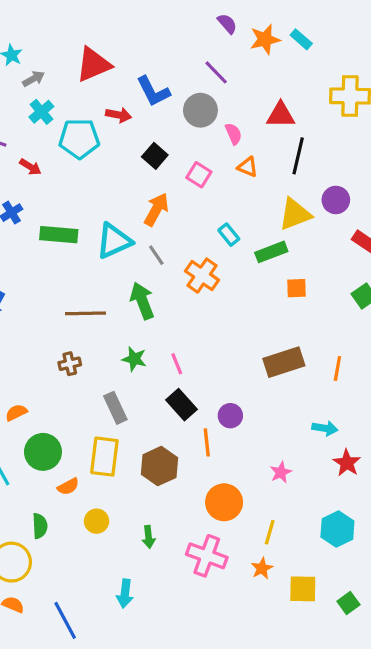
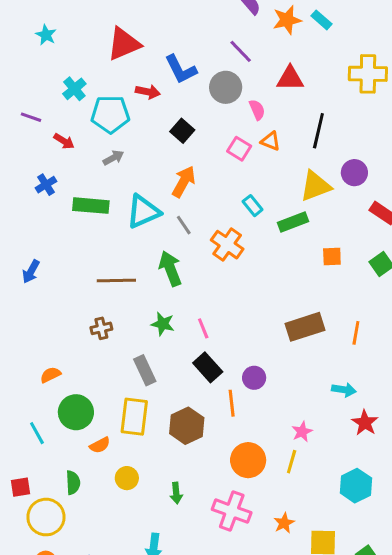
gray arrow: (34, 79) -> (113, 158), moved
red triangle: (281, 115) -> (290, 78), moved
pink square: (199, 175) -> (239, 149), moved
orange square: (296, 288) -> (332, 256), moved
yellow line: (270, 532) -> (292, 462), moved

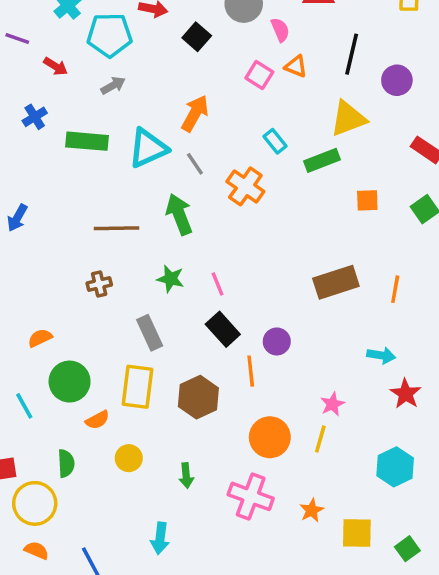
black square: (182, 131) -> (197, 37), moved
purple circle: (354, 173) -> (397, 80), moved

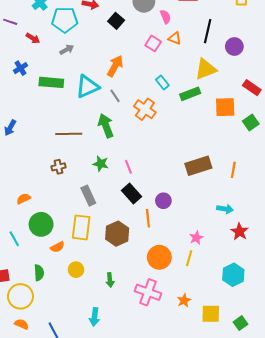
orange square: (367, 200) -> (225, 107), moved, size x1.5

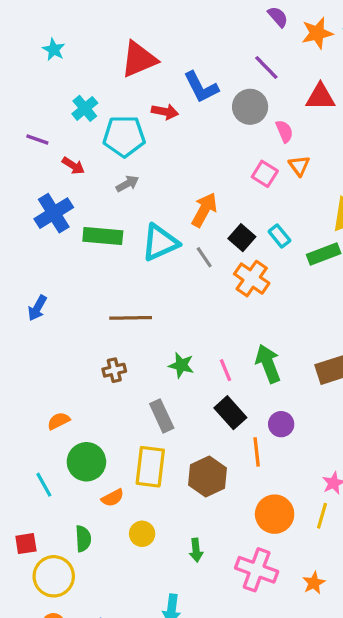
black square: (116, 21) -> (242, 238), moved
orange triangle: (175, 38) -> (299, 166), turned 32
blue cross: (20, 68) -> (54, 213), size x1.6
green arrow: (106, 126) -> (268, 364), moved

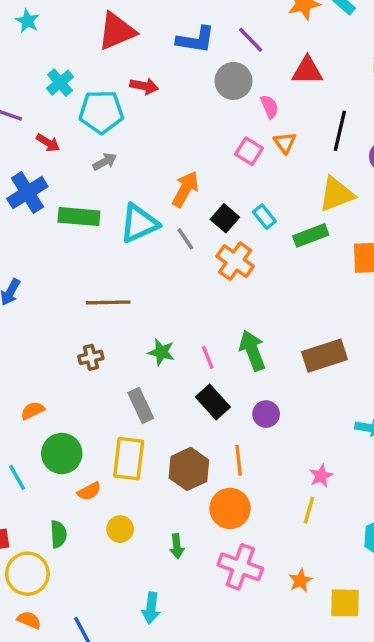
blue L-shape: (201, 87) -> (196, 40), moved, turned -54
orange line: (257, 452) -> (239, 460), moved
orange circle: (275, 514) -> (230, 508), moved

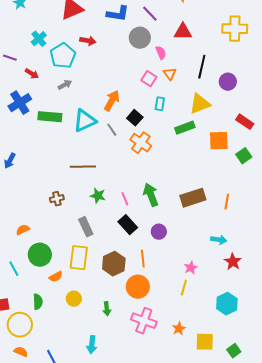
cyan pentagon: (101, 112) -> (63, 56), turned -30
cyan rectangle: (264, 217) -> (160, 104), moved, turned 48
brown line: (108, 302) -> (83, 167), moved

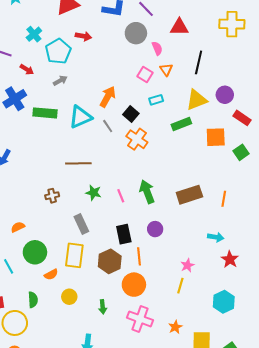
purple circle: (228, 82) -> (225, 95), moved
cyan rectangle: (160, 104) -> (156, 100), turned 64
black rectangle: (128, 225) -> (124, 234), moved, turned 30

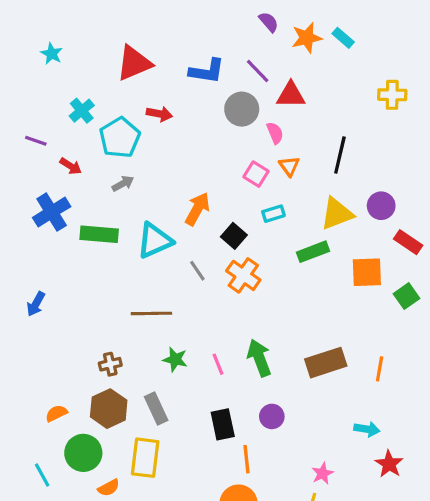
yellow cross: (232, 24) -> (392, 95), size x0.7
red triangle: (179, 27) -> (291, 95), moved
gray line: (108, 126) -> (197, 271), moved
brown hexagon: (110, 261) -> (109, 409), moved

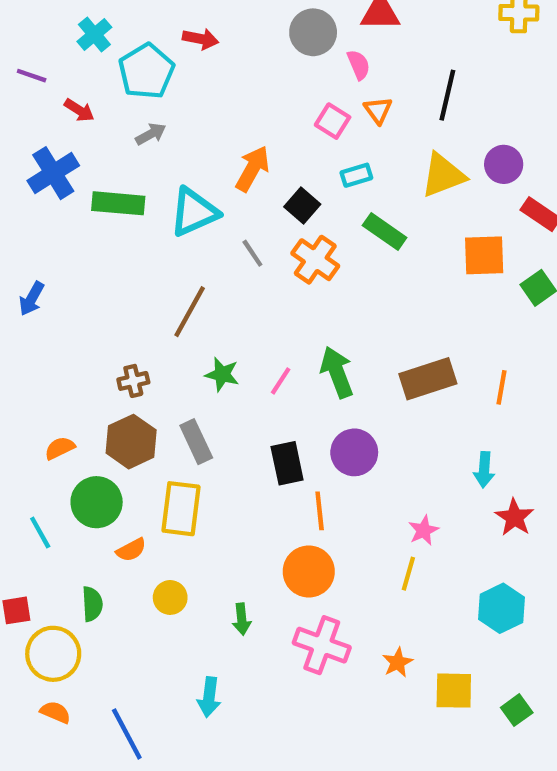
green rectangle: (313, 252) -> (385, 232), moved, turned 56
brown line: (151, 313) -> (190, 312), turned -60
pink line: (218, 364) -> (281, 381), turned 55
purple circle: (272, 416) -> (354, 452), size x1.4
cyan arrow: (367, 429) -> (484, 470), turned 85

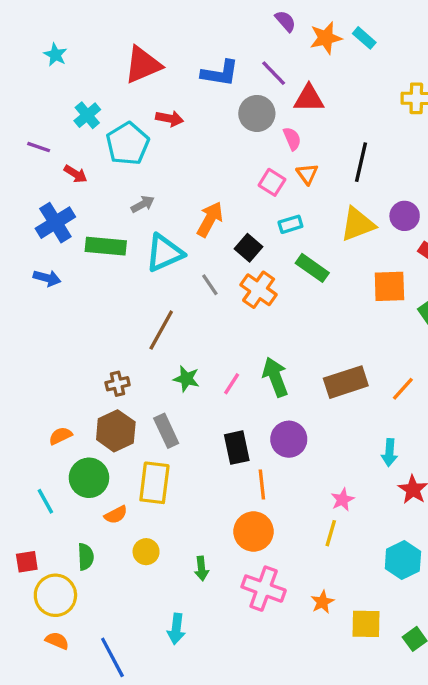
gray arrow: (151, 134) -> (143, 204), moved
blue arrow: (32, 299) -> (47, 278), moved, turned -104
orange line: (501, 387) -> (403, 389), turned 32

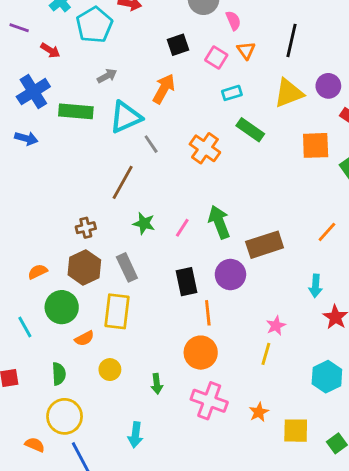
black square: (248, 248) -> (178, 45), moved, turned 30
gray line: (210, 285) -> (151, 144), moved
brown rectangle: (346, 382) -> (265, 245), moved
yellow circle: (55, 595) -> (65, 416), moved

